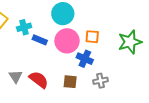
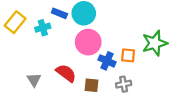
orange square: (92, 37) -> (128, 55), moved
blue rectangle: (40, 40) -> (59, 13), moved
red semicircle: (39, 80) -> (66, 73), moved

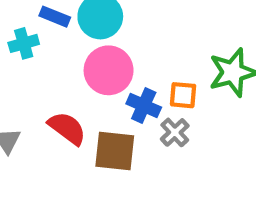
gray cross: (124, 84) -> (175, 132), moved, turned -32
brown square: (92, 85) -> (115, 151), size x1.5

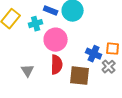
pink circle: (109, 70) -> (56, 40), moved
red semicircle: (67, 128) -> (57, 65), turned 54

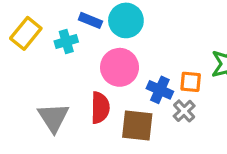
pink circle: (56, 40) -> (120, 67), moved
gray triangle: (28, 71) -> (53, 117), size x1.5

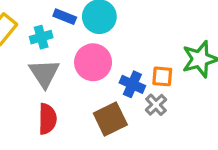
red semicircle: (100, 108) -> (47, 119), moved
gray triangle: (53, 117) -> (44, 73), moved
brown square: (137, 125) -> (110, 119), turned -32

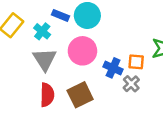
cyan cross: (41, 37) -> (42, 31), turned -35
brown square: (110, 119) -> (80, 95), moved

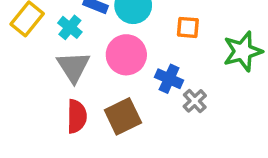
orange square: (136, 62) -> (188, 27), moved

